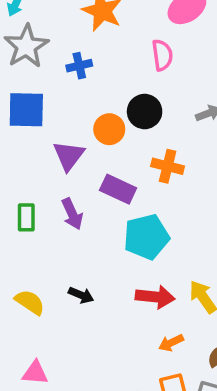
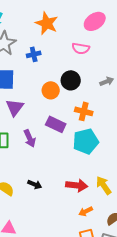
pink semicircle: (162, 55) -> (81, 48), turned 108
purple triangle: (69, 156) -> (15, 107), moved
cyan pentagon: (146, 237) -> (86, 141), moved

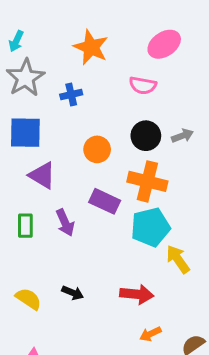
black circle: (71, 80) -> (146, 136), moved
purple triangle: (15, 107) -> (42, 175), turned -36
orange cross: (84, 111) -> (147, 181), size x1.4
yellow arrow: (104, 185) -> (178, 259), moved

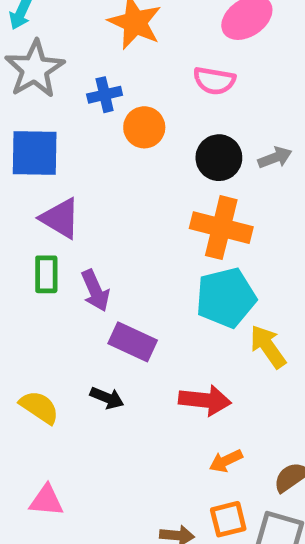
orange circle: (97, 149) -> (144, 127), moved
purple rectangle: (105, 201) -> (133, 342), moved
green rectangle: (25, 226) -> (46, 274), moved

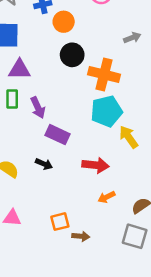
black circle: (219, 158) -> (72, 55), moved
purple triangle: (60, 218) -> (19, 70), turned -30
orange square: (228, 519) -> (60, 222), moved

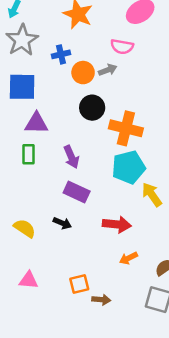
gray arrow: (132, 38) -> (108, 70), moved
purple arrow: (38, 108) -> (71, 157), moved

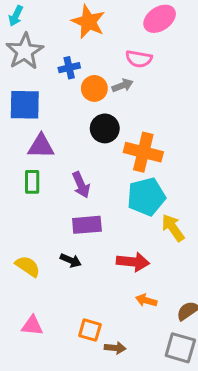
purple rectangle: (77, 192) -> (87, 225), turned -30
orange arrow: (128, 258) -> (146, 300), turned 42
orange square: (79, 284) -> (90, 330), turned 30

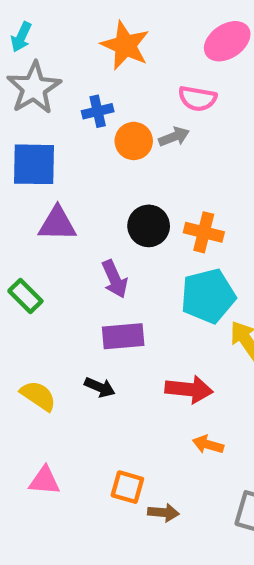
black circle: (105, 128) -> (149, 226), moved
orange cross: (143, 152) -> (204, 232), size x0.7
green rectangle: (32, 182) -> (25, 296), moved, turned -45

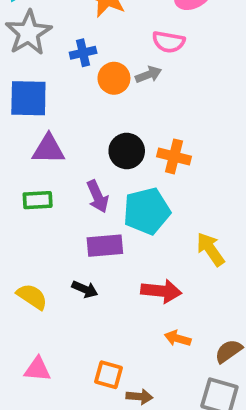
green rectangle: (25, 296) -> (38, 200), moved, turned -48
cyan pentagon: (208, 296) -> (147, 211), moved

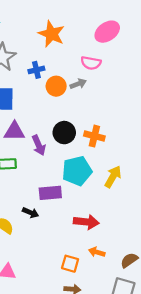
purple arrow: (98, 196) -> (39, 145), moved
yellow arrow: (210, 249) -> (113, 177), moved, turned 65
black arrow: (85, 289) -> (31, 213), moved
orange square: (109, 375) -> (70, 264), moved

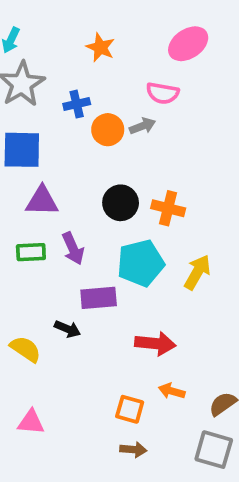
orange star: (51, 34) -> (100, 47), size x0.7
purple arrow: (39, 145) -> (73, 248), moved

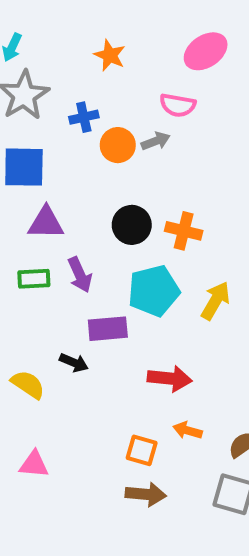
brown arrow: (133, 450) -> (146, 494), size x1.4

